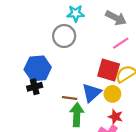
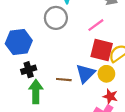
pink line: (121, 43) -> (96, 25), moved
blue hexagon: (38, 68) -> (19, 42), moved
green arrow: (77, 115) -> (36, 92), moved

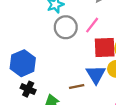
gray circle: (56, 18) -> (66, 27), moved
black cross: (29, 70) -> (28, 89), moved, turned -32

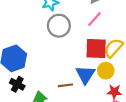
pink line: (92, 25) -> (94, 19), moved

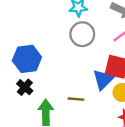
blue triangle: (85, 75) -> (103, 80), moved

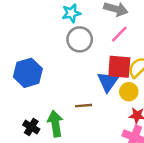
black cross: (25, 87) -> (31, 127), moved

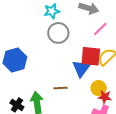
pink line: (119, 34) -> (100, 29), moved
yellow circle: (129, 92) -> (99, 88), moved

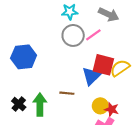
pink line: (100, 29) -> (93, 35), moved
yellow circle: (99, 88) -> (100, 106), moved

